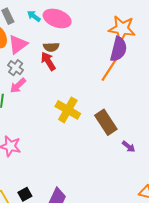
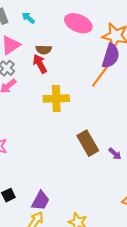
pink ellipse: (57, 18) -> (78, 23), moved
yellow cross: (68, 110) -> (56, 99), moved, turned -35
brown rectangle: (106, 122) -> (88, 143), moved

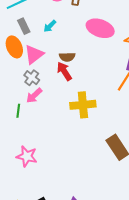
cyan arrow: (28, 18) -> (50, 26), turned -80

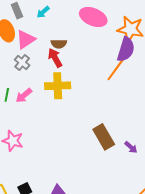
pink arrow: (34, 96) -> (24, 95), moved
yellow cross: (83, 105) -> (58, 86), moved

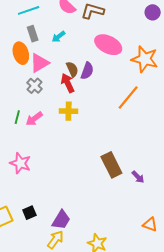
brown semicircle: (59, 44) -> (72, 69), turned -119
purple semicircle: (126, 49) -> (87, 71), moved, size x0.7
yellow cross: (58, 86) -> (69, 111), size x0.7

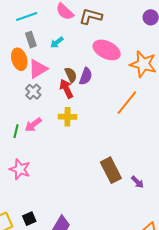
green line: (17, 117) -> (16, 131), moved

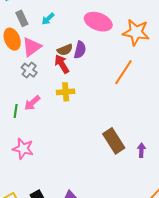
brown semicircle: (71, 75) -> (65, 50), turned 98
purple arrow: (137, 182) -> (141, 150), turned -128

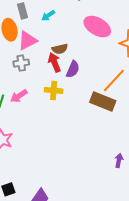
purple semicircle: (80, 50) -> (73, 69), moved
gray cross: (29, 70) -> (21, 63), turned 35
brown rectangle: (114, 141) -> (103, 101), moved, turned -45

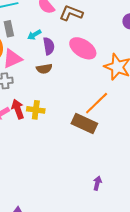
red arrow: (54, 62) -> (18, 109), moved
purple semicircle: (73, 69) -> (49, 46), moved, turned -36

